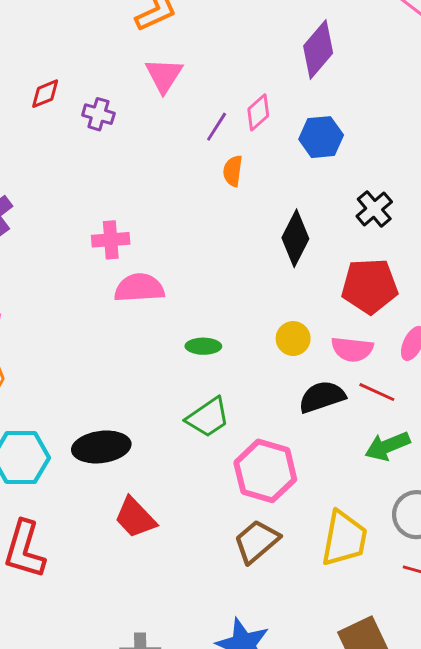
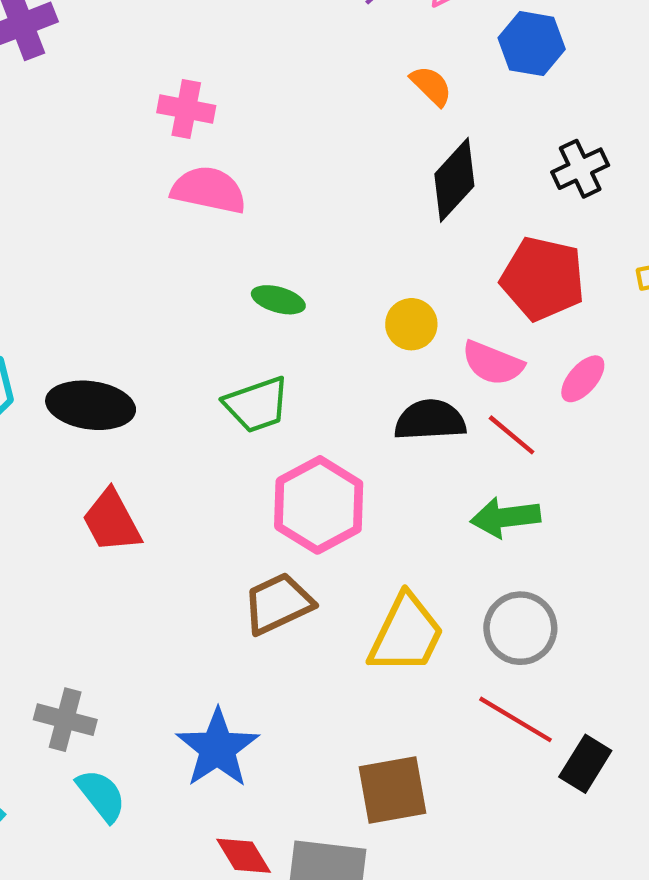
orange semicircle: (233, 171) -> (431, 86), moved, turned 112

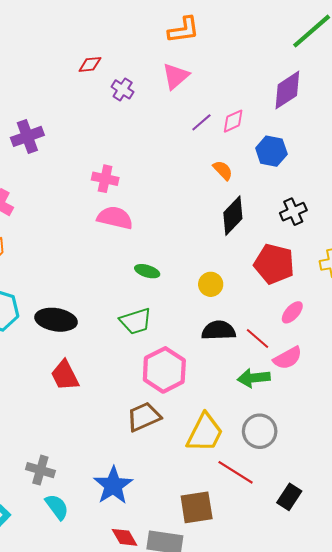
pink semicircle: (493, 363) -> (288, 358), moved, turned -52
red line: (515, 719) -> (236, 472), moved

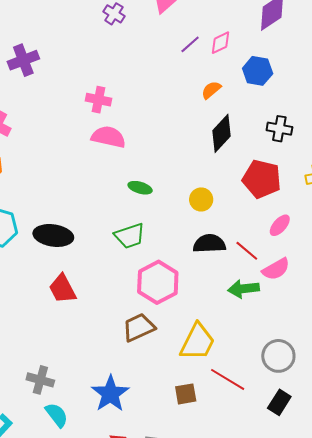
orange semicircle: (223, 170) -> (211, 90), turned -85
black cross: (293, 212) -> (279, 129), turned 35
gray circle: (260, 431) -> (278, 356), moved
brown square: (197, 507) -> (186, 394), moved, size x0.7

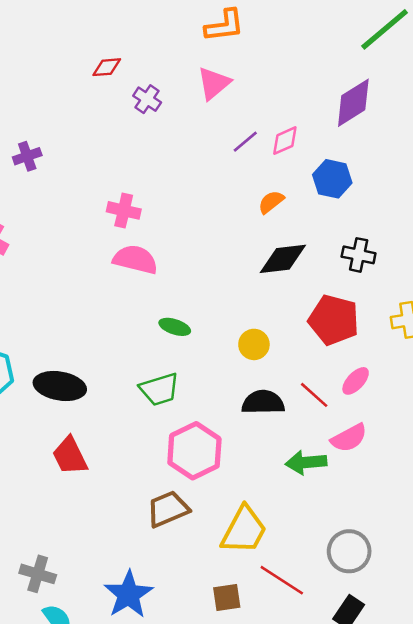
purple cross: (23, 60) -> (27, 156), size x0.7
black diamond: (222, 133) -> (283, 259), turned 39
red line: (247, 251) -> (314, 395), moved

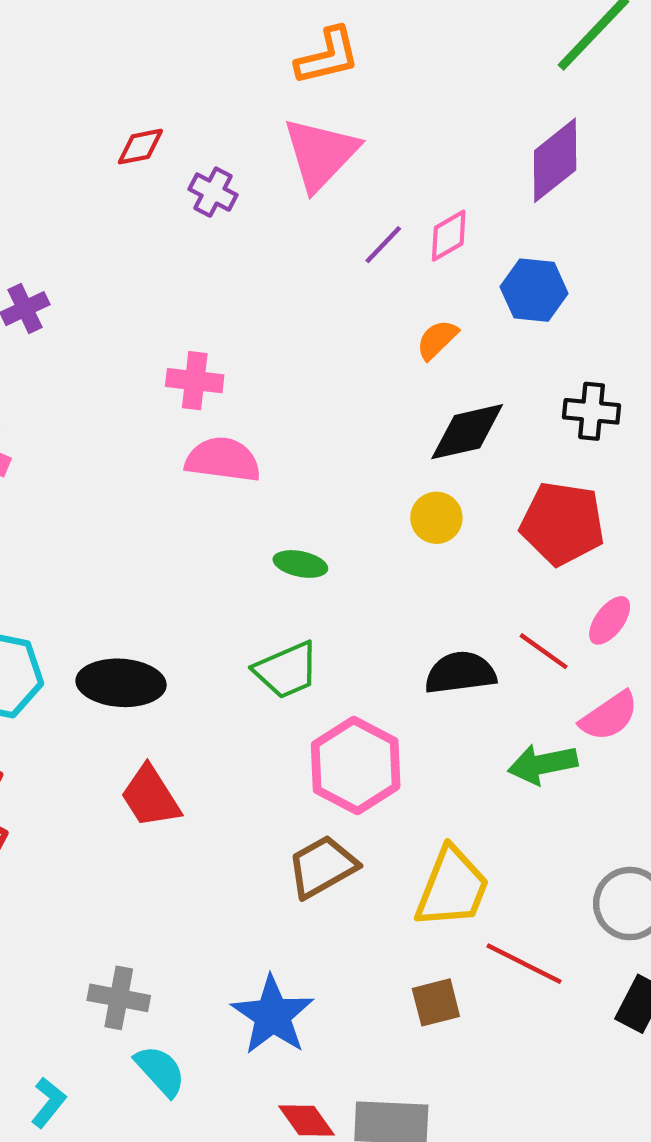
pink triangle: (214, 83) -> (321, 154), size x1.4
yellow circle: (254, 344) -> (436, 518), moved

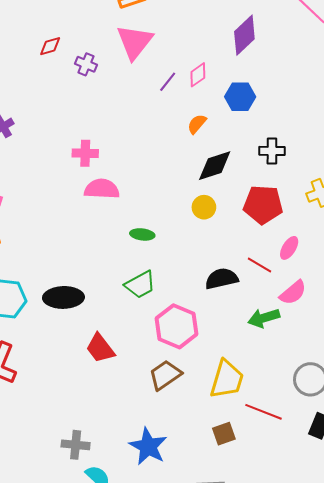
red trapezoid: (150, 797) -> (100, 348), moved

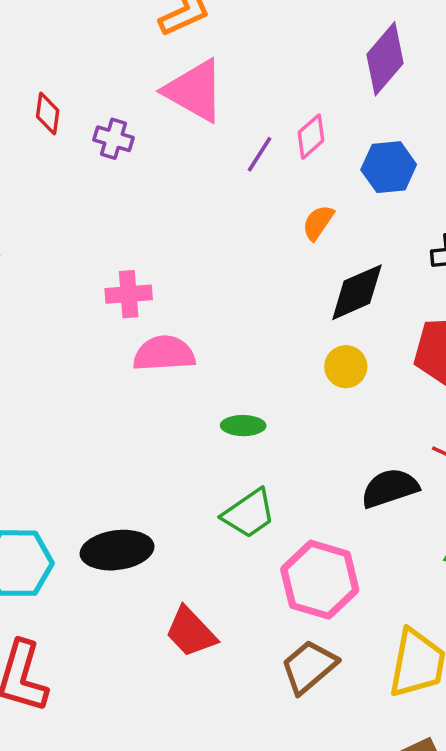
pink triangle: (135, 42) -> (194, 91), turned -33
red diamond: (50, 46) -> (48, 114), turned -60

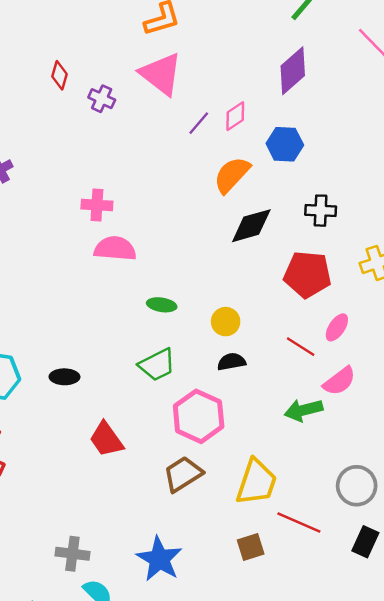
orange semicircle: (318, 222) -> (232, 175), size x1.6
yellow circle: (346, 367) -> (226, 322), moved
black semicircle: (390, 488) -> (231, 362), moved, size x0.7
black ellipse: (117, 550) -> (64, 377), size x0.6

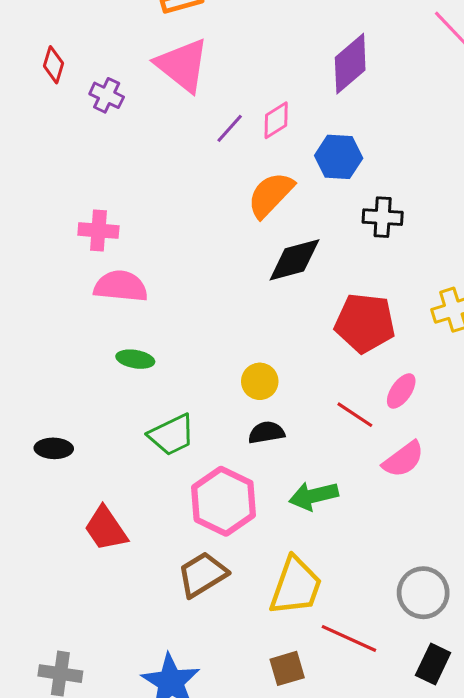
black cross: (321, 211) -> (383, 217), moved
green ellipse: (162, 305) -> (135, 359), moved
green arrow: (303, 410) -> (314, 496), moved

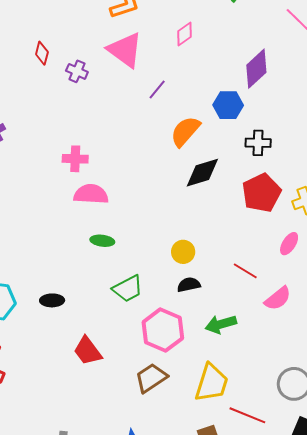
purple diamond: (350, 64) -> (256, 69), moved
pink diamond: (276, 120) -> (185, 34), moved
red pentagon: (365, 323) -> (262, 193), moved, turned -30
pink ellipse: (401, 391) -> (289, 244), moved

